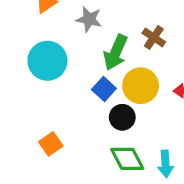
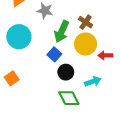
yellow circle: (141, 86) -> (86, 44), moved
orange square: (51, 144) -> (12, 78), moved
cyan arrow: (165, 164) -> (93, 81), moved, turned -105

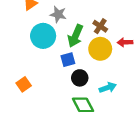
cyan circle: (19, 37) -> (43, 36), moved
blue square: (54, 54) -> (68, 60), turned 32
red arrow: (105, 55) -> (125, 42), moved

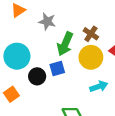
cyan circle: (43, 36) -> (17, 56), moved
black circle: (80, 78) -> (37, 76), moved
cyan arrow: (108, 88) -> (99, 86), moved

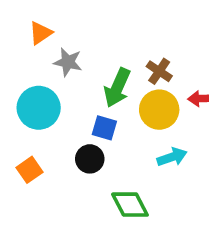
gray star: (47, 21) -> (68, 62), moved
blue square: (57, 69) -> (104, 128), turned 32
black circle: (37, 76) -> (90, 159), moved

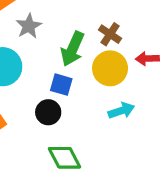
gray star: (68, 62) -> (29, 26), turned 30
green diamond: (130, 205) -> (64, 158), moved

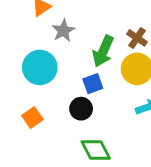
blue square: (61, 85) -> (93, 84), turned -36

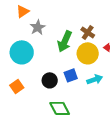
blue square: (93, 84) -> (71, 75), moved

